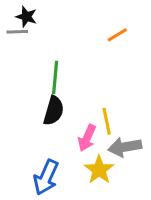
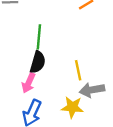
pink arrow: (87, 138) -> (28, 83), moved
yellow star: (99, 170) -> (72, 107), turned -30

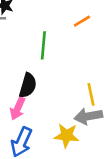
green line: (39, 37) -> (43, 45), moved
yellow line: (78, 70) -> (91, 94), moved

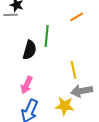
black semicircle: (28, 85) -> (30, 50), moved
yellow line: (91, 94) -> (74, 70), moved

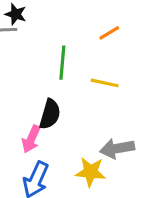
black semicircle: (30, 50) -> (50, 114), moved
yellow line: (74, 70) -> (105, 83), moved, turned -66

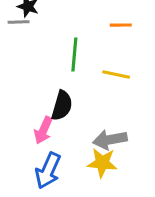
orange line: (109, 33) -> (121, 25), turned 30
gray arrow: (117, 148) -> (110, 140), moved

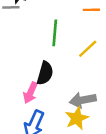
yellow line: (116, 75) -> (88, 49), turned -55
yellow star: (102, 163) -> (77, 118), turned -30

